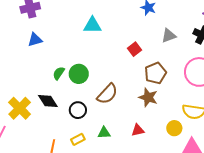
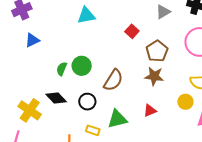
green triangle: (104, 133) -> (117, 119), size x1.5
yellow rectangle: (78, 139) -> (93, 130), turned 56

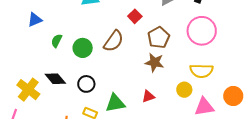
green semicircle: (62, 69) -> (57, 41), moved
brown semicircle: (113, 80) -> (114, 41), moved

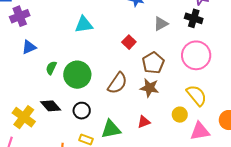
brown semicircle: (114, 41) -> (117, 83), moved
green circle: (83, 48) -> (77, 75), size x1.4
yellow semicircle: (201, 71) -> (197, 95), turned -130

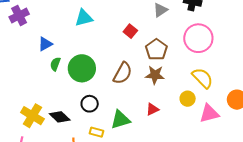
blue triangle: (29, 47) -> (45, 44), moved
black diamond: (51, 106) -> (60, 117), moved

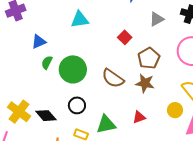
brown semicircle: (123, 73) -> (113, 78), turned 90

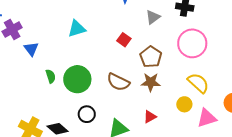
blue triangle: (39, 42) -> (31, 49), moved, turned -35
green semicircle: (47, 63) -> (51, 76), turned 144

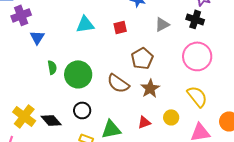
red square: (124, 40) -> (120, 27), moved, turned 32
brown pentagon: (151, 57) -> (142, 58), moved
brown star: (151, 82) -> (150, 88), turned 30
yellow circle: (184, 104) -> (171, 117), moved

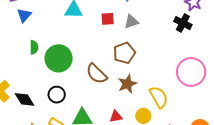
gray triangle: (162, 24) -> (131, 22), moved
pink circle: (197, 56) -> (191, 72), moved
yellow semicircle: (197, 96) -> (159, 97), moved

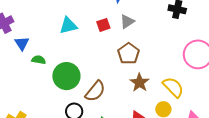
green semicircle: (34, 47) -> (39, 60), moved, turned -64
brown semicircle: (97, 74) -> (95, 91), moved, turned -80

